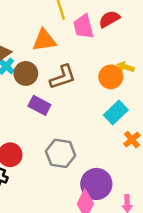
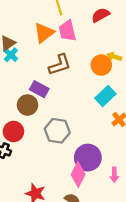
pink trapezoid: (83, 27) -> (67, 31), moved
orange triangle: (44, 40) -> (44, 33), turned -30
brown circle: (26, 73) -> (28, 105), moved

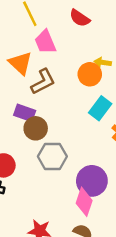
red semicircle: (101, 15) -> (80, 18), turned -108
orange triangle: (44, 33) -> (20, 63), moved, turned -30
brown circle: (28, 105) -> (36, 128), moved

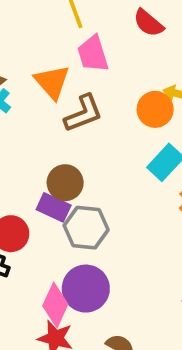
purple rectangle: (25, 113) -> (54, 207), moved
purple circle: (92, 181) -> (86, 289), moved
pink diamond: (84, 202) -> (55, 305), moved

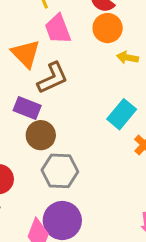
orange circle: (155, 109) -> (108, 28), moved
purple rectangle: (54, 207) -> (27, 108), moved

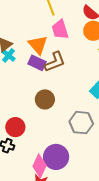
purple rectangle: (27, 108) -> (37, 63), moved
gray hexagon: (60, 171) -> (81, 123), moved

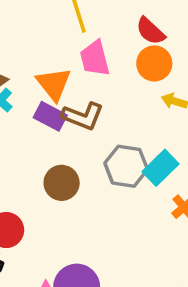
brown L-shape: (55, 62) -> (83, 116), turned 40
gray hexagon: (81, 123) -> (126, 166), moved

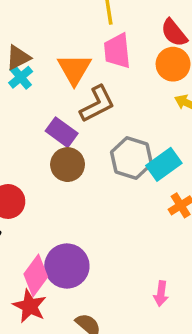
purple rectangle: (50, 116) -> (62, 132), moved
brown L-shape: (83, 116) -> (97, 104), turned -57

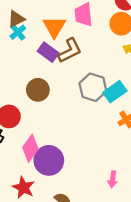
purple rectangle: (62, 132) -> (48, 52), moved
brown circle: (68, 165) -> (38, 90), moved
pink diamond: (36, 276) -> (30, 148), moved

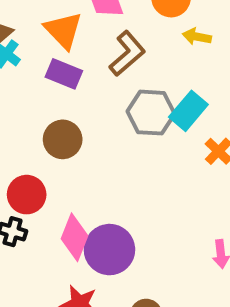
brown L-shape: (70, 51) -> (127, 54), moved

